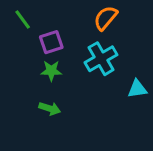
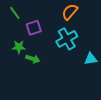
green star: (51, 71) -> (19, 47), moved
green arrow: (50, 108) -> (33, 59), moved

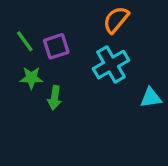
green line: (15, 13) -> (25, 41), moved
green arrow: (33, 59) -> (55, 98), turned 80

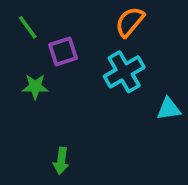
green line: (25, 41) -> (28, 27), moved
green arrow: (55, 98) -> (61, 161), moved

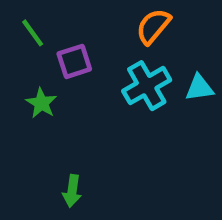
green star: (35, 87) -> (41, 103), turned 30
cyan triangle: (169, 109) -> (199, 88), moved

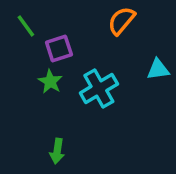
cyan cross: (147, 86) -> (99, 88), moved
green star: (41, 103) -> (50, 82), moved

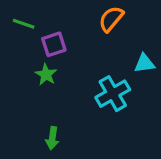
green line: (26, 26) -> (24, 24), turned -35
cyan cross: (99, 88) -> (113, 94), moved

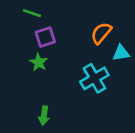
orange semicircle: (111, 19) -> (101, 33), moved
green line: (24, 24) -> (32, 13), moved

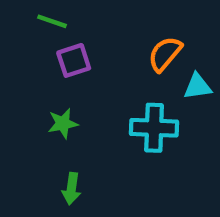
green star: (39, 62) -> (63, 123), moved, turned 30
cyan cross: (94, 78) -> (154, 128), turned 32

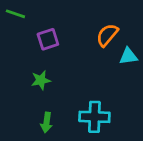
green line: (52, 21) -> (15, 14), moved
cyan cross: (154, 128) -> (94, 117), moved

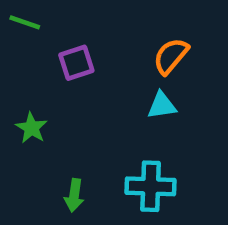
cyan triangle: (128, 56) -> (162, 105), moved
green star: (41, 80) -> (31, 128), moved, turned -30

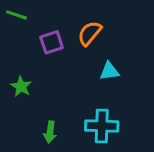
orange semicircle: (171, 56) -> (90, 33), moved

